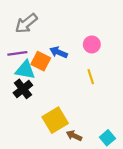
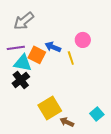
yellow line: (91, 77) -> (71, 58), moved
cyan square: (107, 138) -> (97, 114), moved

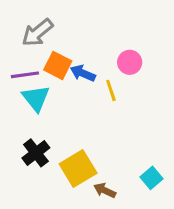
orange square: (37, 55) -> (58, 65), moved
cyan triangle: (23, 63) -> (36, 98), turned 42
black cross: (21, 80) -> (36, 153), moved

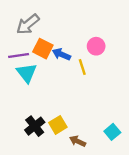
black cross: (36, 153) -> (35, 126), moved
yellow square: (78, 169) -> (58, 125), size x0.7

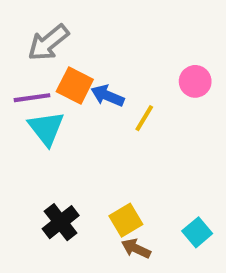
pink circle: (96, 46) -> (195, 81), moved
yellow line: (82, 67) -> (144, 118), turned 49
yellow square: (58, 125) -> (126, 220), moved

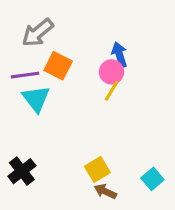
pink circle: (195, 81) -> (112, 72), moved
blue arrow: (107, 96) -> (119, 55), moved, turned 50
black cross: (61, 222) -> (22, 171), moved

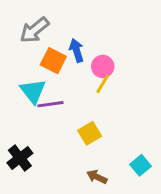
blue arrow: (119, 55) -> (77, 50), moved
purple line: (25, 75) -> (50, 104), moved
yellow square: (97, 169) -> (90, 133), moved

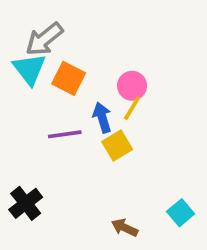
blue arrow: (77, 50) -> (102, 117), moved
cyan triangle: (33, 91) -> (29, 69), moved
yellow square: (90, 133) -> (117, 145), moved

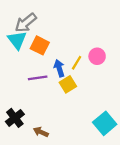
pink circle: (132, 86) -> (97, 56), moved
cyan square: (181, 213) -> (105, 123), size x1.5
brown arrow: (125, 228) -> (41, 132), moved

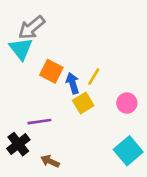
orange square: (40, 45) -> (51, 71), moved
pink circle: (97, 56) -> (127, 103), moved
purple line: (38, 78) -> (39, 122), moved

